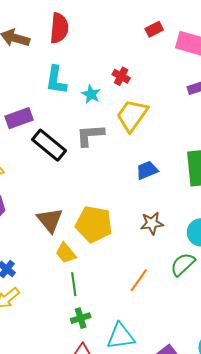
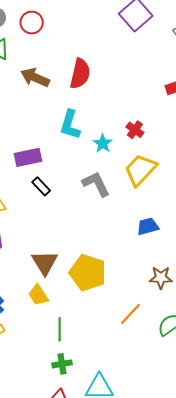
gray L-shape: (90, 135) -> (96, 184), turned 60
black rectangle: (49, 145) -> (41, 186), moved, size x0.6
brown star: (152, 223) -> (161, 278), moved
yellow trapezoid: (66, 253) -> (38, 295), moved
orange line: (139, 280) -> (131, 314), moved

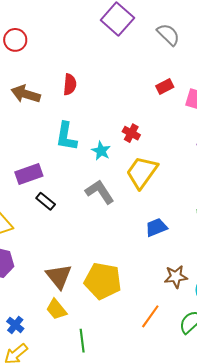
red semicircle: (80, 74) -> (70, 85), size x0.7

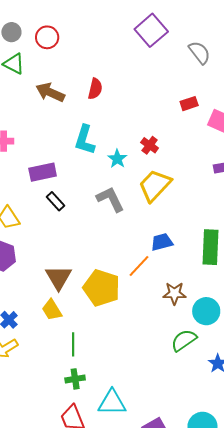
orange line: (150, 316) -> (139, 266), moved

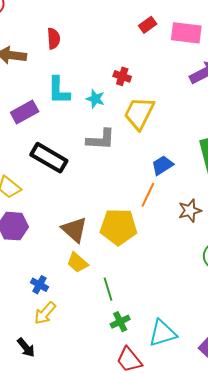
purple rectangle: (43, 172) -> (25, 112), moved
gray L-shape: (110, 199) -> (101, 139), turned 136
black rectangle: (56, 201) -> (49, 158), size x1.8

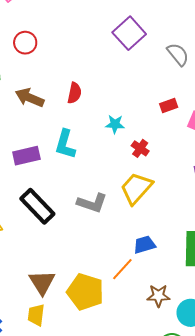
red cross: (122, 76) -> (140, 148), moved
cyan star: (95, 99) -> (115, 124), moved, turned -30
yellow trapezoid: (77, 263) -> (36, 315), turned 40

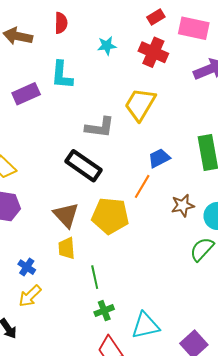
red cross: (140, 148) -> (153, 52), moved, size x1.6
black rectangle: (37, 206) -> (84, 166), moved

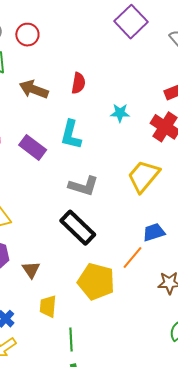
purple rectangle: (26, 94) -> (33, 147), turned 52
gray L-shape: (100, 127) -> (83, 186), moved
brown triangle: (66, 215) -> (31, 270), moved, size x0.7

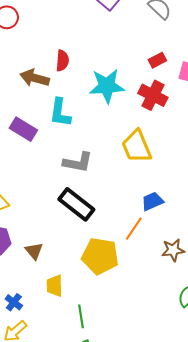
brown arrow: (34, 89) -> (35, 78), moved
cyan star: (120, 113) -> (107, 86), size x1.8
yellow trapezoid: (144, 176) -> (137, 147), turned -57

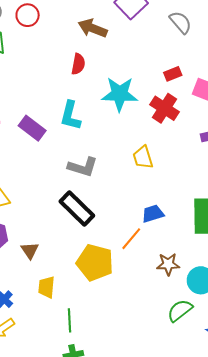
brown arrow: (35, 78) -> (93, 28), moved
yellow trapezoid: (137, 147) -> (143, 157), size x0.7

